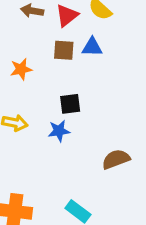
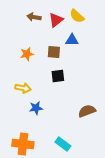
brown square: (64, 50) -> (54, 52), moved
blue star: (59, 131) -> (36, 108), moved

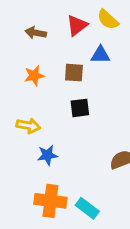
brown arrow: (34, 17) -> (36, 33), moved
orange cross: (23, 144) -> (50, 201), moved

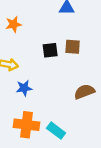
brown square: (74, 73) -> (73, 47), moved

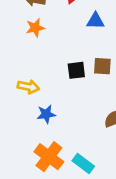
orange star: (14, 24) -> (35, 28), moved
orange cross: (27, 125) -> (49, 157), turned 30

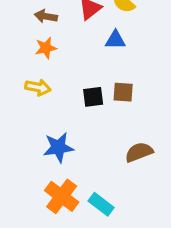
yellow arrow: (28, 87) -> (38, 87), moved
blue star: (46, 114) -> (58, 147), size x1.4

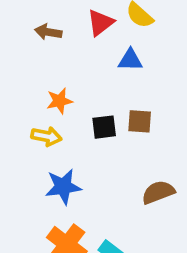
orange star: (46, 48) -> (59, 101), moved
yellow arrow: (38, 87) -> (46, 136), moved

